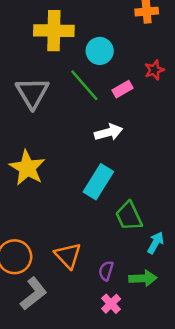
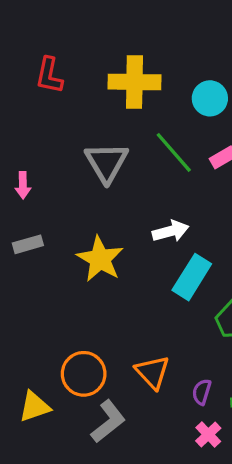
cyan circle: (100, 51) -> (210, 98), moved
white arrow: (109, 132) -> (171, 231), moved

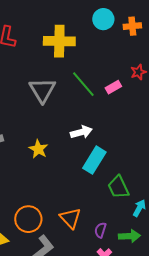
cyan circle: (210, 98) -> (103, 19), moved
yellow star: (100, 259) -> (38, 149), size x0.7

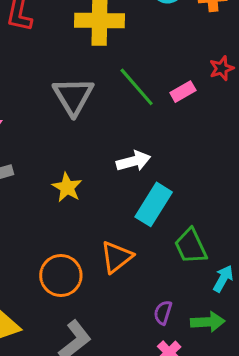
orange triangle: (70, 218) -> (117, 257), moved, turned 35
orange circle: (28, 219) -> (61, 276), moved

